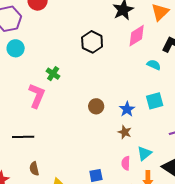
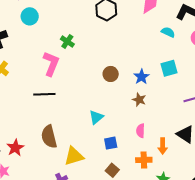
black line: (23, 137) -> (44, 94), moved
cyan triangle: (144, 153) -> (96, 117), moved
brown semicircle: (34, 169) -> (49, 137), size x1.6

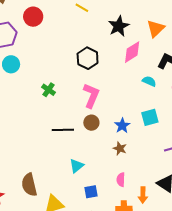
pink L-shape: (51, 64) -> (91, 96), moved
black line: (44, 94) -> (63, 130), moved

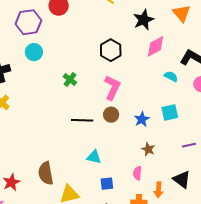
orange triangle: (156, 29) -> (182, 13), moved, turned -30
brown star: (120, 148) -> (148, 149), moved
cyan triangle: (77, 166) -> (94, 157), turned 49

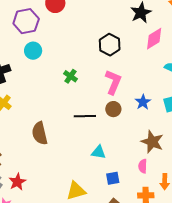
blue star: (142, 119) -> (143, 102), moved
brown star: (148, 149) -> (152, 142), size x1.6
brown semicircle: (46, 173) -> (40, 133), moved

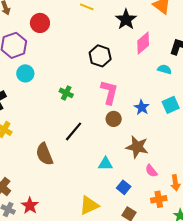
black line: (85, 116) -> (74, 131), moved, turned -40
brown star: (152, 142) -> (137, 147), moved
pink semicircle: (143, 166) -> (151, 171), turned -32
blue square: (113, 178) -> (124, 187), turned -32

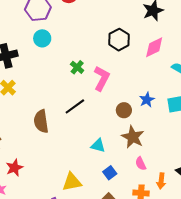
pink diamond: (143, 43) -> (154, 47), moved
pink L-shape: (109, 92) -> (102, 78), moved
brown circle: (114, 119) -> (124, 110), moved

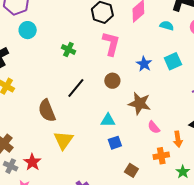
pink L-shape: (102, 78) -> (111, 44), moved
brown circle: (124, 110) -> (112, 81), moved
blue square: (110, 173) -> (115, 143), moved, turned 32
yellow triangle: (72, 182) -> (64, 140), moved, turned -30

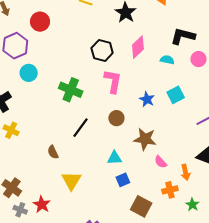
green cross: (68, 49) -> (71, 90), size x1.6
brown semicircle: (47, 111) -> (53, 152), size x0.6
brown square: (131, 170) -> (141, 206), size x1.5

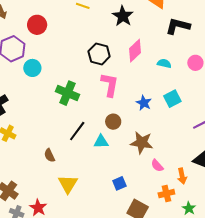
black L-shape: (183, 36) -> (178, 26), moved
cyan circle: (29, 73) -> (32, 68), moved
cyan triangle: (114, 158) -> (101, 142), moved

